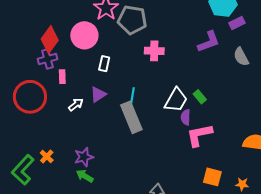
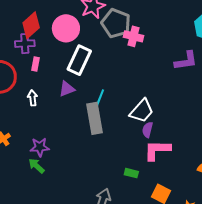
pink cross: (154, 51) -> (133, 36), moved
white rectangle: (104, 64) -> (79, 60), size x1.8
green rectangle: (200, 97) -> (131, 173), moved, turned -48
white arrow: (76, 105) -> (32, 98), moved, turned -70

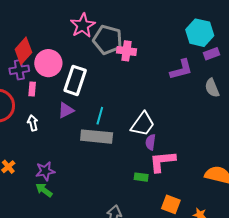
pink circle: (66, 28) -> (48, 63), moved
gray rectangle: (94, 118) -> (97, 137), turned -68
green rectangle: (131, 173) -> (141, 177), moved

